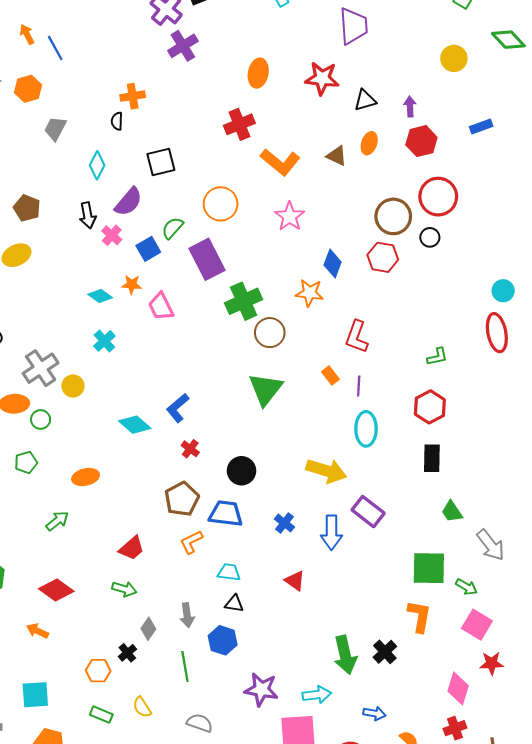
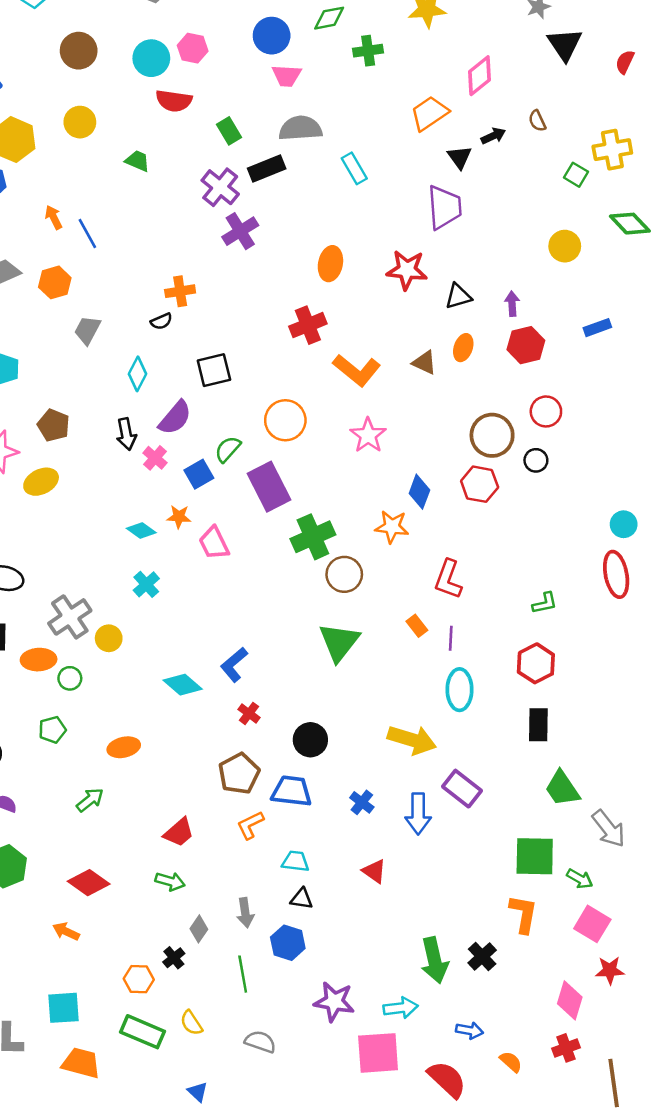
black semicircle: (117, 121) -> (161, 321), turned -114
red circle: (438, 197) -> (546, 411), size x0.7
green trapezoid: (452, 512) -> (562, 789), size x1.4
green rectangle: (101, 715) -> (143, 1032), size x1.6

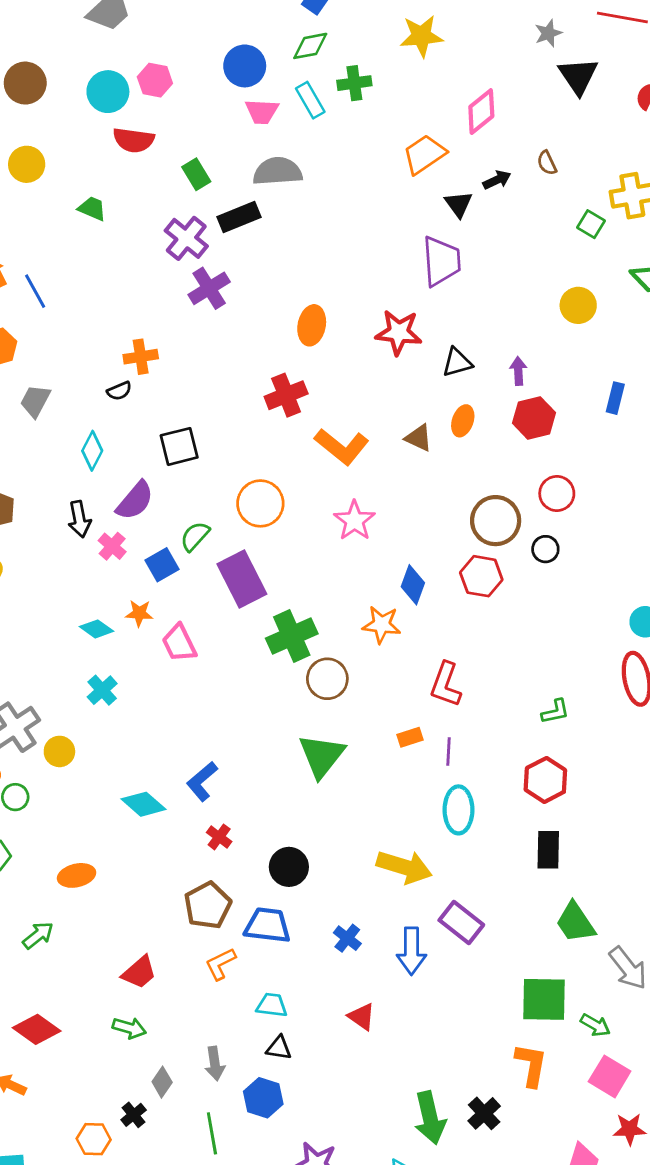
cyan rectangle: (354, 168) -> (310, 100), moved
blue rectangle: (597, 328) -> (615, 398), turned -56
orange rectangle: (417, 626) -> (410, 737), turned -70

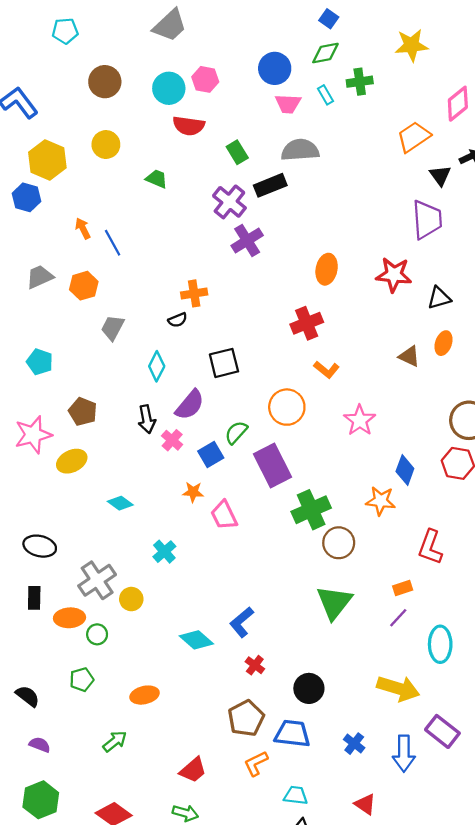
cyan rectangle: (310, 100) -> (325, 95), size x0.7
orange L-shape: (342, 446) -> (327, 370), moved, size x0.6
cyan diamond: (96, 629) -> (120, 503), moved
purple line: (449, 751) -> (398, 618), moved, turned 40

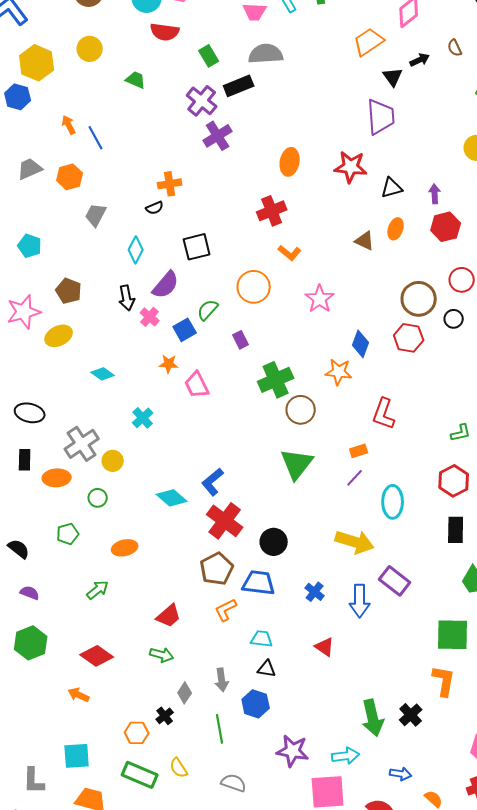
purple rectangle: (272, 466) -> (241, 340), size x0.5
green circle: (97, 634) -> (98, 498), moved
red cross: (255, 665) -> (225, 521), size x2.0

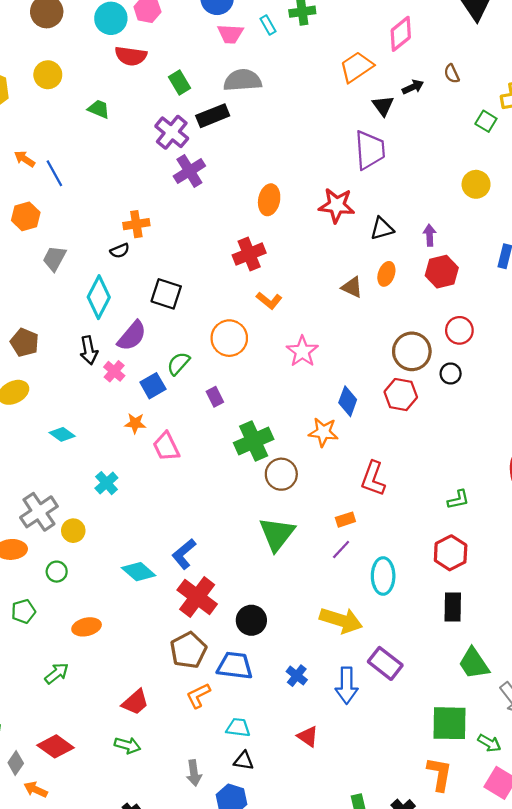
orange arrow: (69, 125) -> (25, 159), turned -30
black square: (197, 247) -> (166, 294), turned 32
cyan diamond: (136, 250) -> (99, 297), size x1.4
gray diamond: (185, 693) -> (16, 763), moved

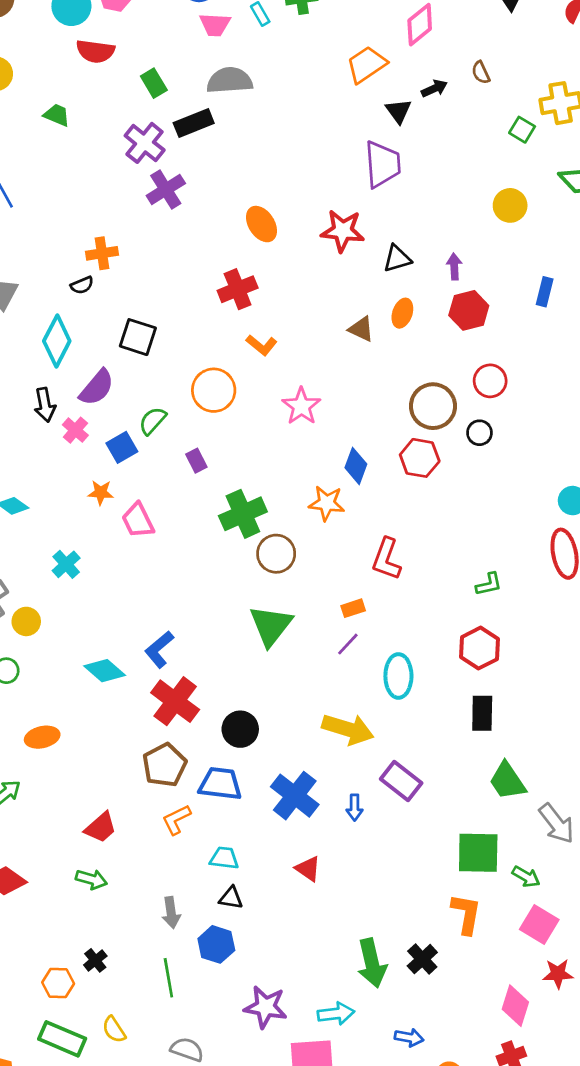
orange ellipse: (269, 200) -> (262, 224), turned -44
blue cross: (297, 676) -> (295, 796), size x1.8
blue arrow: (347, 686) -> (355, 808), size x0.6

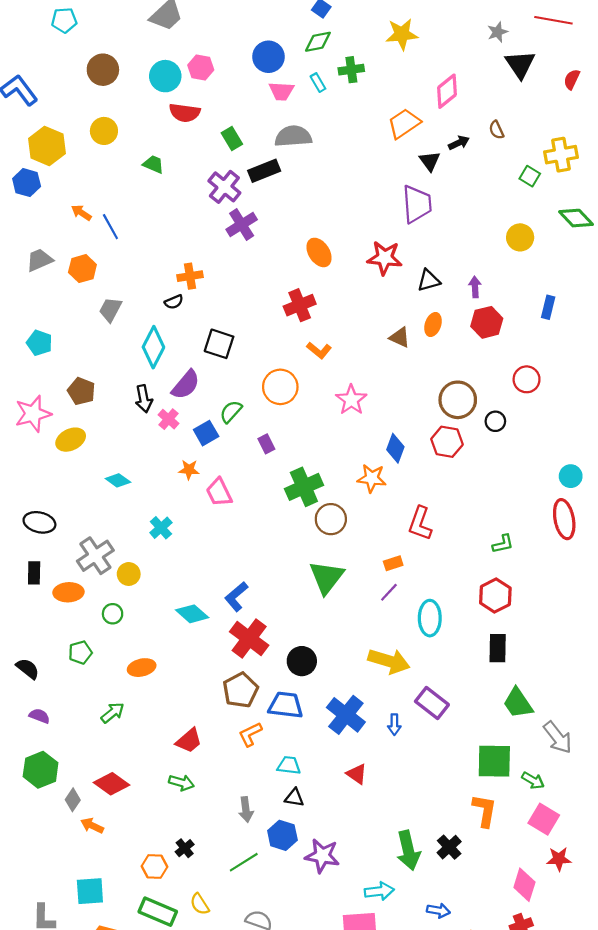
red circle: (490, 381) -> (527, 379), moved
green line: (168, 978) -> (244, 862), turned 68
purple star: (265, 1007) -> (322, 856), moved

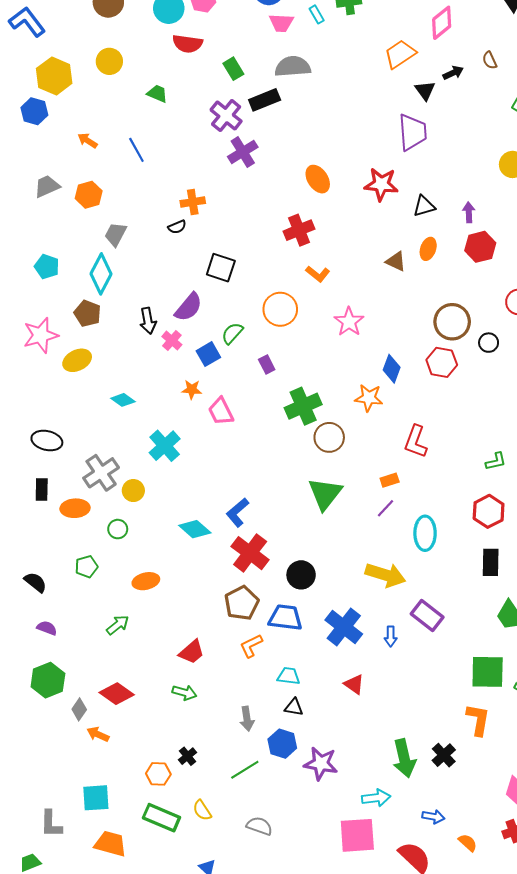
blue line: (110, 227) -> (136, 150), moved
cyan diamond: (153, 347) -> (101, 274), moved
cyan cross: (161, 528) -> (165, 446), size x1.4

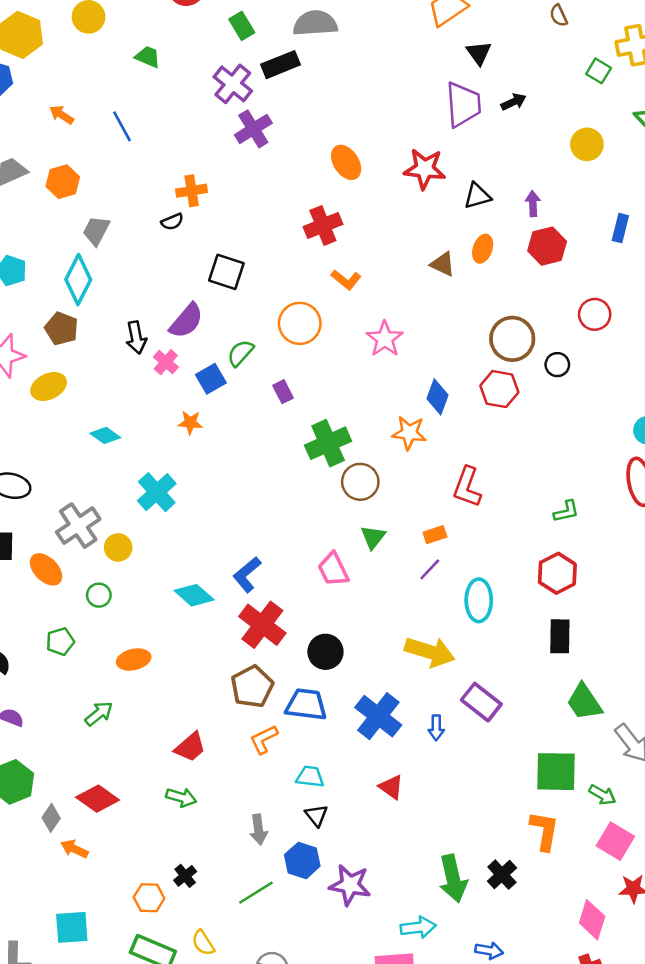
black arrow: (453, 73) -> (514, 102), moved
pink trapezoid: (221, 411) -> (333, 569), moved
green triangle: (325, 494) -> (373, 537), moved, size x0.6
orange ellipse: (75, 508) -> (46, 569), turned 48
black triangle: (294, 707) -> (316, 815), turned 42

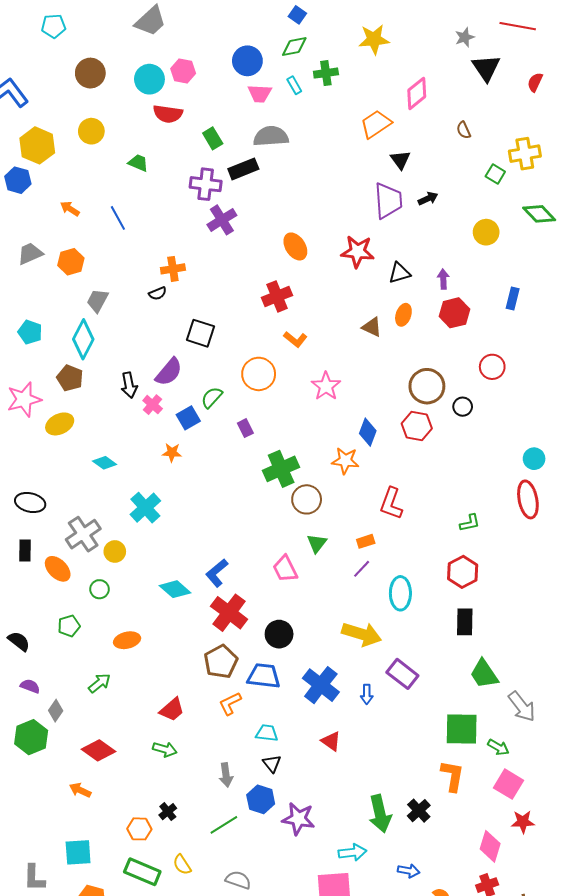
purple cross: (233, 84) -> (206, 184), turned -32
gray diamond: (51, 818) -> (56, 711), moved

